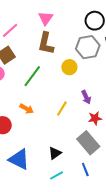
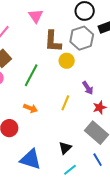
brown L-shape: (46, 43) -> (53, 41), moved

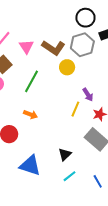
pink triangle: (36, 16) -> (26, 47), moved
brown L-shape: (53, 41) -> (53, 48), turned -60
yellow line: (65, 103) -> (75, 109), moved
blue line: (98, 160) -> (98, 181), moved

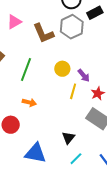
pink triangle: (26, 47) -> (14, 22), moved, turned 42
brown L-shape: (53, 48) -> (43, 33), turned 40
yellow circle: (67, 67) -> (62, 69), moved

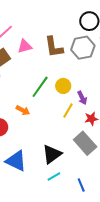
pink triangle: (14, 22) -> (25, 46), moved
green line: (26, 70) -> (40, 87), moved
black triangle: (68, 138) -> (52, 154), size x1.5

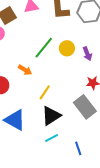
purple arrow: (82, 98) -> (87, 54), moved
yellow line: (68, 111) -> (45, 92), moved

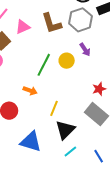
purple arrow: (87, 54) -> (85, 50), moved

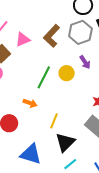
brown L-shape: (52, 23) -> (52, 36), turned 60

